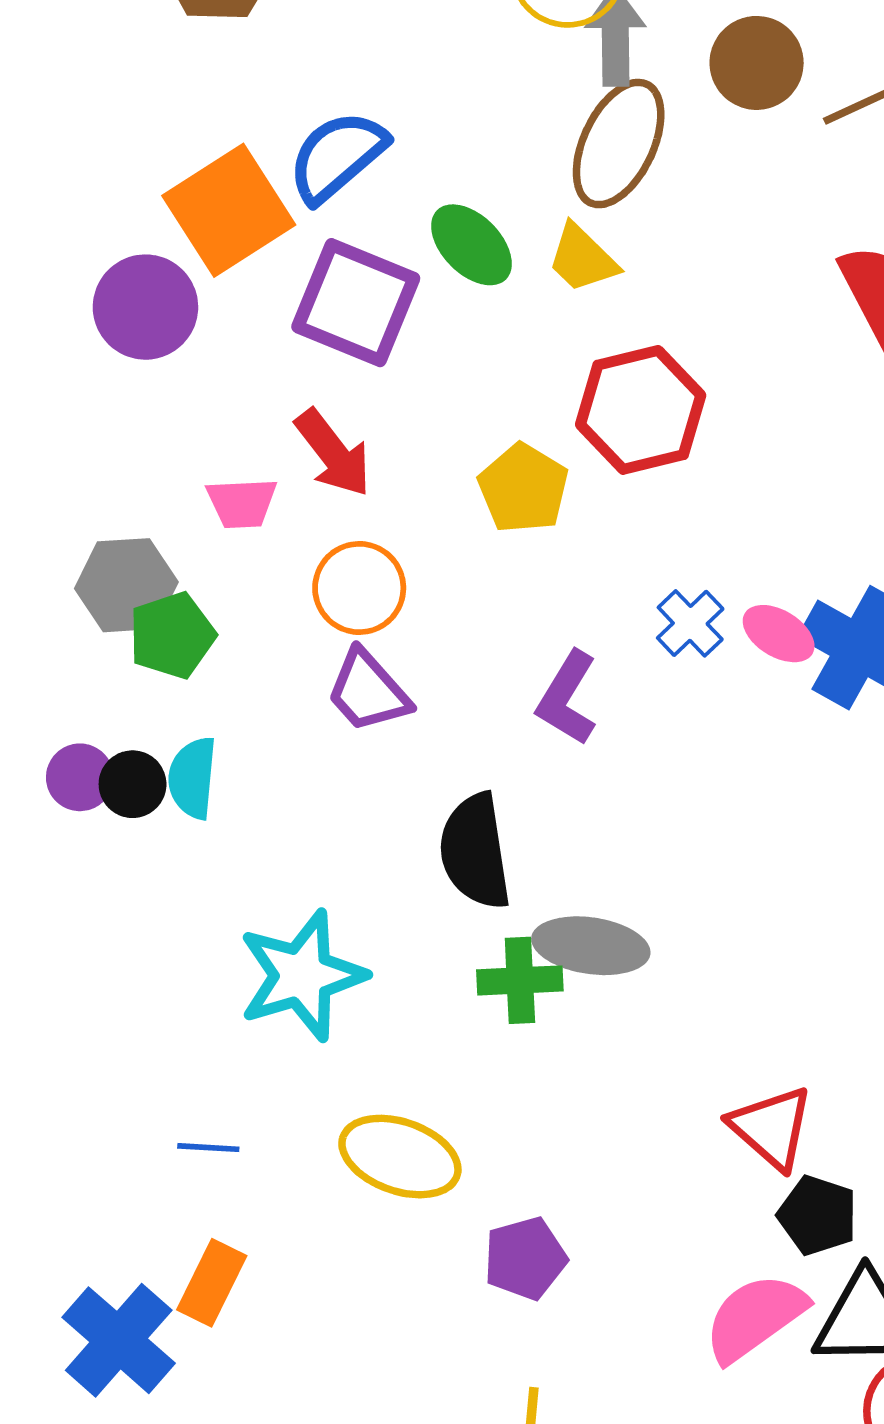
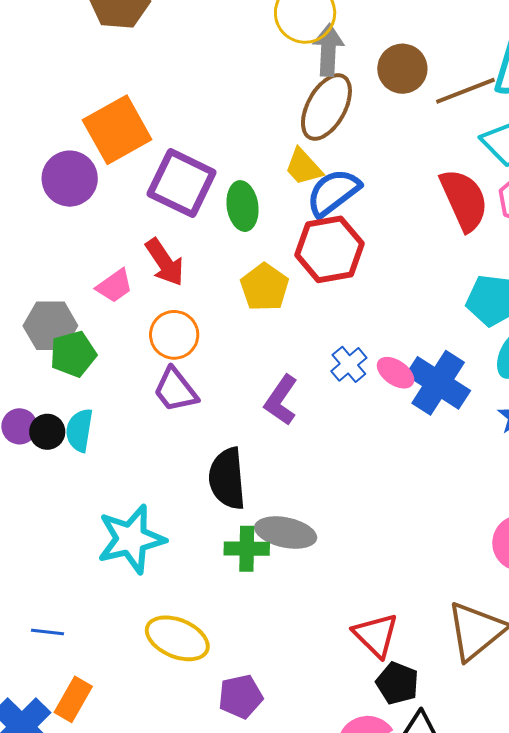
blue semicircle: (337, 156) -> (333, 192), moved
green ellipse: (471, 245) -> (243, 206), moved, turned 33
pink trapezoid: (242, 503) -> (114, 286), turned -36
blue line: (208, 1148) -> (47, 632), moved

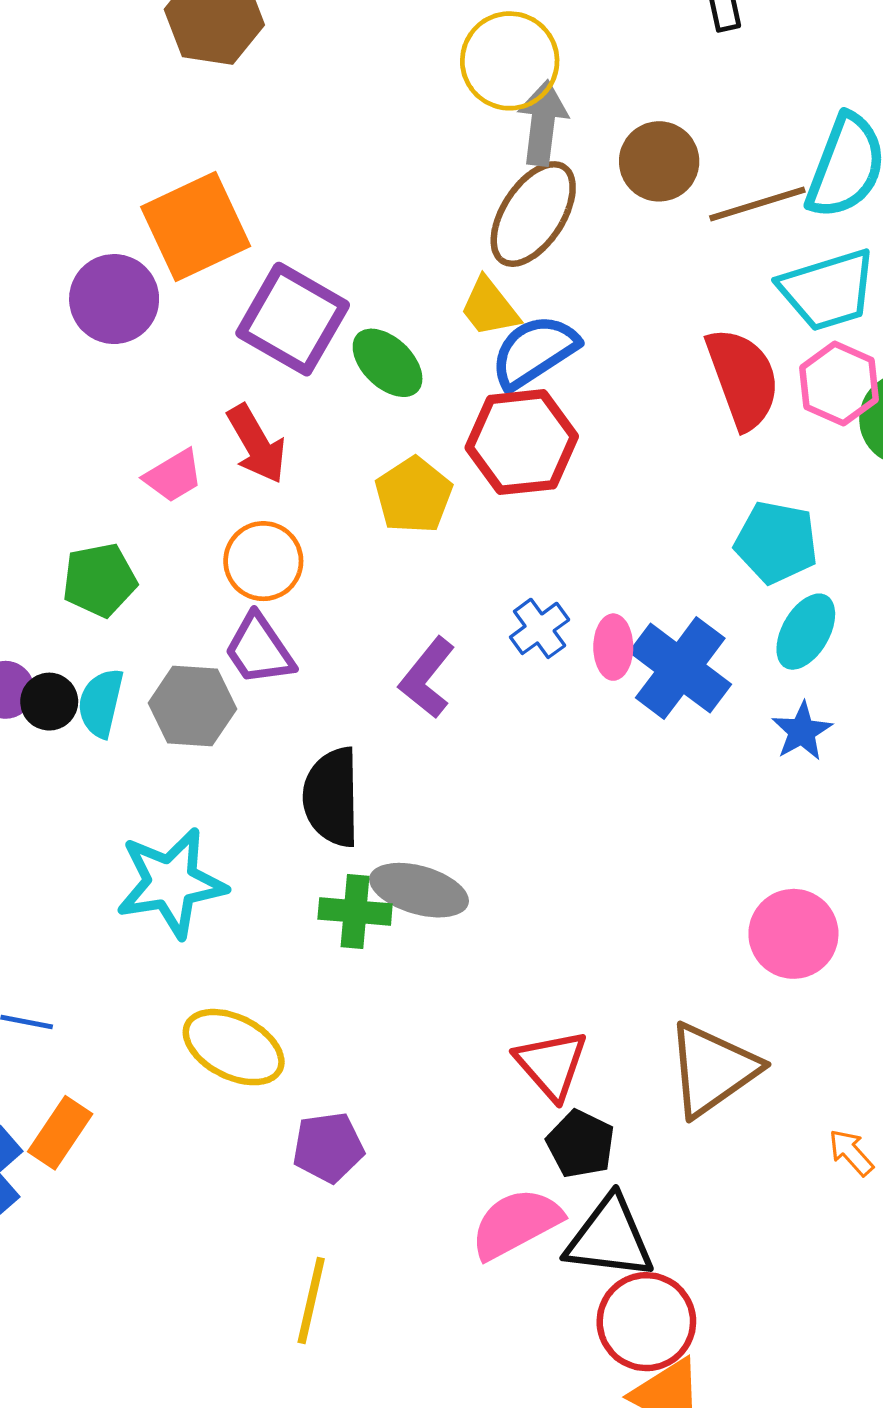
green ellipse: (243, 206) -> (388, 363), turned -42
gray hexagon: (50, 326) -> (192, 706), moved
pink ellipse: (396, 373) -> (613, 647), turned 51

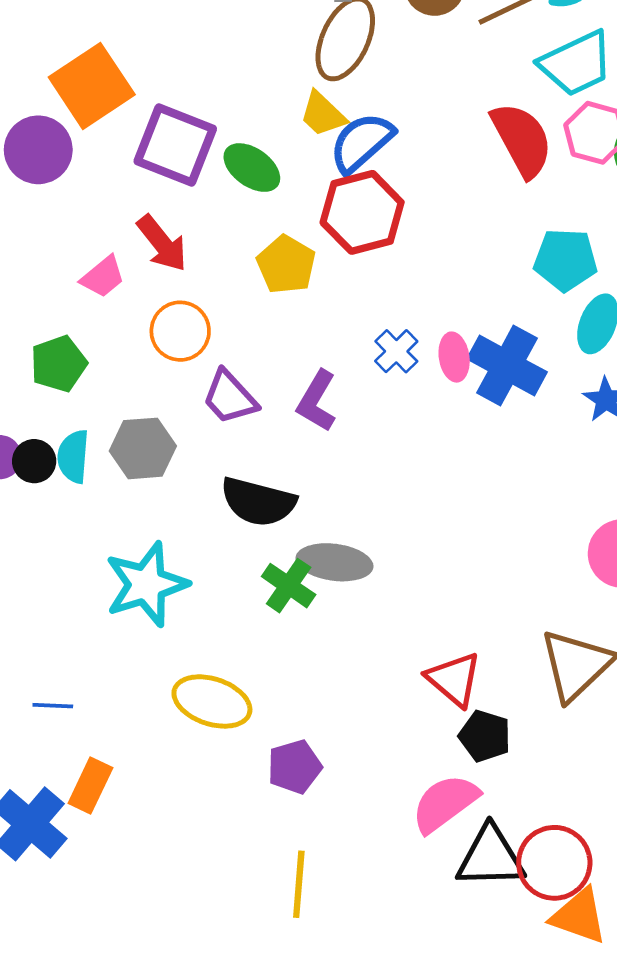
purple trapezoid: (259, 649) -> (230, 397), moved
black semicircle: (332, 797) -> (258, 502), turned -66
green cross: (355, 911) -> (289, 586), turned 38
black triangle: (610, 1238) -> (490, 857), moved

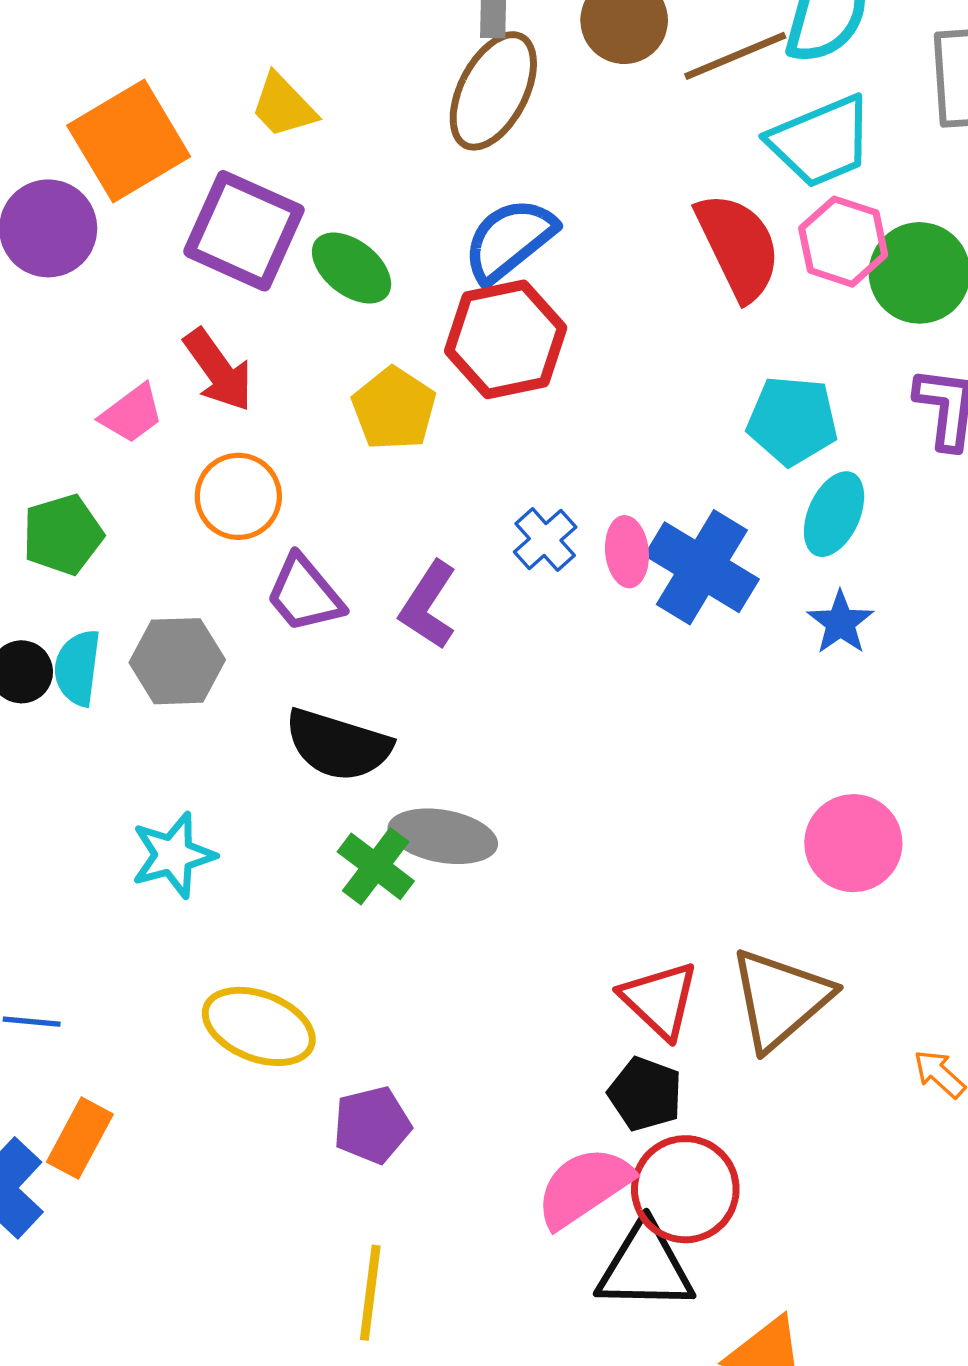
yellow trapezoid: (323, 114) -> (283, 106), moved
cyan star: (146, 584) -> (173, 855), size x0.7
red triangle: (454, 679) -> (660, 1000), moved
red circle: (554, 863) -> (685, 1189), moved

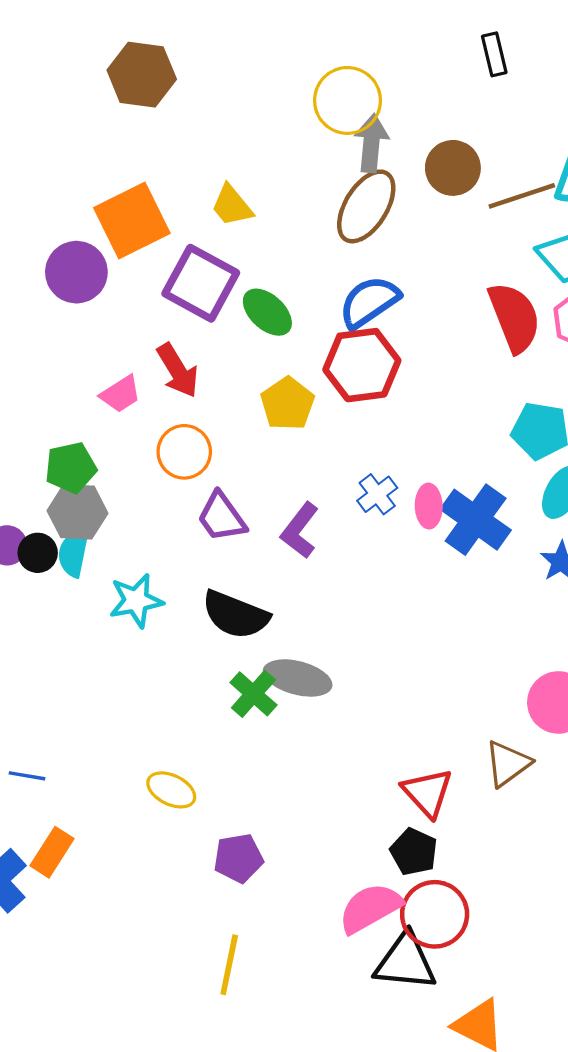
gray hexagon: (177, 661) -> (78, 512), moved
cyan star: (173, 855) -> (136, 601), moved
brown triangle: (780, 999) -> (508, 764), moved, size x0.7
yellow ellipse: (259, 1026) -> (171, 790), size x0.7

